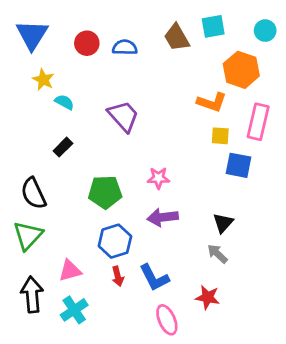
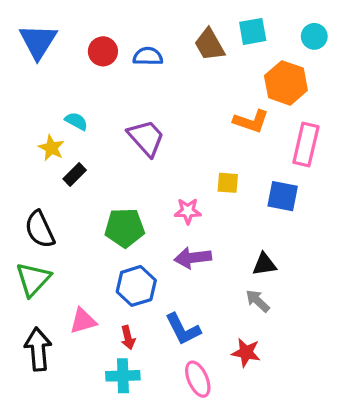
yellow star: (43, 80) -> (51, 148), moved
yellow square: (220, 136) -> (228, 183), moved
black triangle: (223, 223) -> (264, 264), turned 40
red arrow: (118, 276) -> (128, 338), moved
cyan cross: (74, 310) -> (123, 376), moved, turned 32

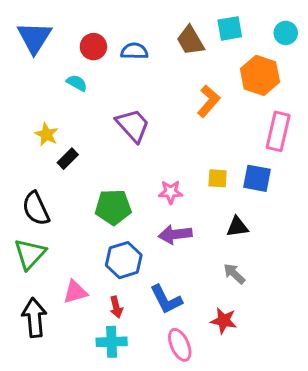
cyan semicircle: (76, 121) -> (77, 83), moved
orange L-shape: (251, 121) -> (209, 101), moved, turned -68
yellow square: (228, 183) -> (218, 178), moved
black triangle: (264, 264) -> (237, 227), moved

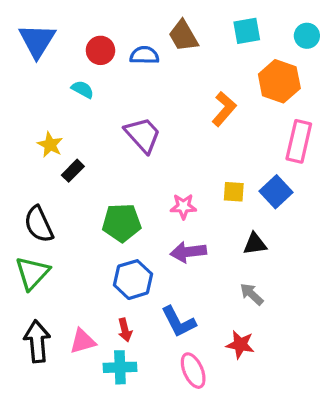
brown trapezoid: (190, 41) -> (183, 36), moved
blue square: (257, 178) -> (276, 192), turned 36
pink triangle: (75, 292) -> (83, 341), moved

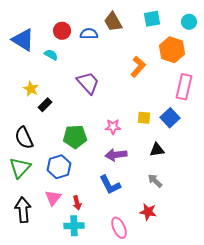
blue triangle: (37, 41) -> (23, 40), moved, turned -30
blue hexagon: (133, 280) -> (59, 167), moved
blue L-shape: (179, 322) -> (110, 185), moved
pink triangle: (83, 341) -> (53, 198), moved, turned -36

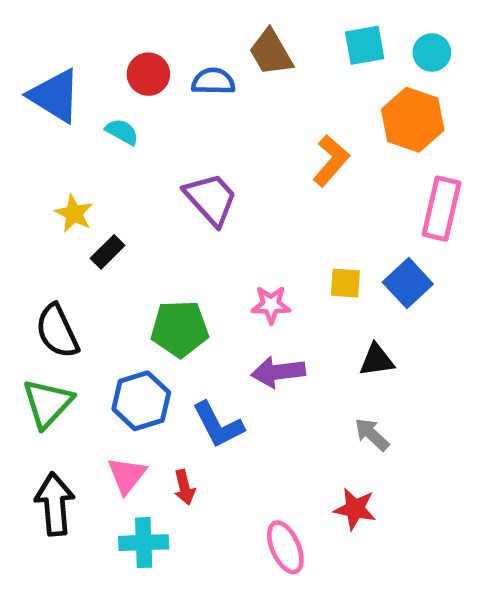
cyan circle: (189, 22) -> (432, 52), moved
blue L-shape: (110, 185) -> (218, 425), moved
cyan cross: (74, 226) -> (144, 543), moved

